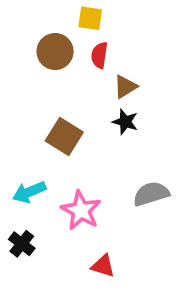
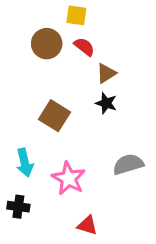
red semicircle: (99, 55) -> (84, 47), turned 120
cyan arrow: (29, 192) -> (25, 163), turned -80
black cross: (22, 244) -> (18, 207), turned -30

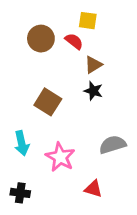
yellow square: (76, 15) -> (88, 21), moved
black cross: (18, 207) -> (20, 193), moved
red triangle: (87, 225) -> (93, 189), moved

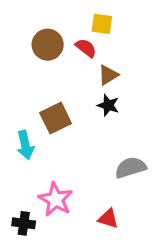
brown square: (48, 102) -> (56, 118), turned 32
cyan arrow: (22, 143) -> (25, 145), moved
pink star: (60, 157) -> (56, 199), moved

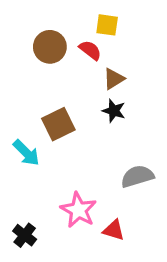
cyan arrow: (25, 145) -> (26, 153), turned -32
pink star: (56, 199) -> (78, 210), moved
black cross: (24, 223) -> (25, 235), turned 30

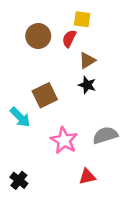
red semicircle: (90, 50) -> (69, 39), turned -102
pink star: (78, 210) -> (64, 140), moved
red triangle: (114, 230) -> (87, 176), turned -30

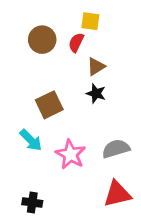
cyan arrow: (20, 117) -> (31, 140), moved
red triangle: (87, 176) -> (117, 194), moved, size x1.5
black cross: (19, 180) -> (32, 203), moved, turned -30

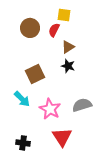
red triangle: (117, 194) -> (62, 137), moved, turned -50

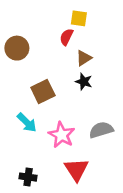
brown circle: (30, 28) -> (17, 48), moved

